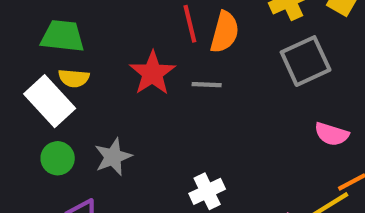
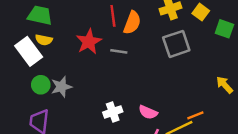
pink semicircle: (332, 134) -> (148, 112), moved
green circle: (58, 158) -> (41, 85), moved

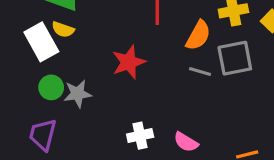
orange semicircle: (132, 23) -> (198, 35), moved
red star: (89, 42) -> (129, 62), moved
gray line: (119, 51) -> (200, 71), moved

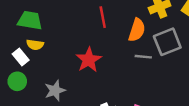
white rectangle: (41, 42) -> (21, 57), size x0.6
green circle: (51, 87) -> (17, 81), moved

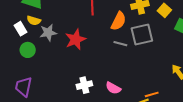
green circle: (17, 81) -> (28, 50), moved
gray star: (55, 91) -> (48, 33), moved

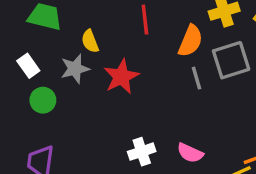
yellow semicircle: (34, 20) -> (90, 41), moved, turned 56
gray line: (120, 44) -> (197, 78), turned 64

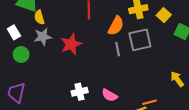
yellow semicircle: (90, 41) -> (39, 17), moved

